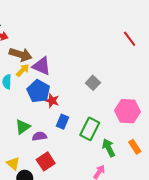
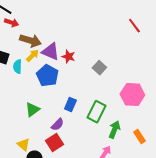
red star: (52, 101) -> (68, 57), moved
purple semicircle: (39, 136) -> (57, 125), moved, turned 144
orange rectangle: (135, 147) -> (139, 137), moved
green arrow: (109, 148) -> (114, 130), turned 48

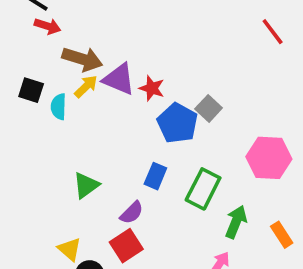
blue pentagon: (47, 76) -> (177, 123), moved

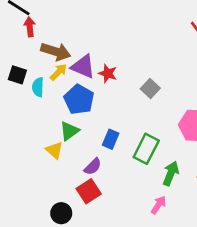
red arrow: (48, 26) -> (30, 27), turned -114
blue pentagon: (177, 123) -> (79, 99), moved
green triangle: (86, 185) -> (69, 131), moved
yellow triangle: (70, 249) -> (54, 150), moved

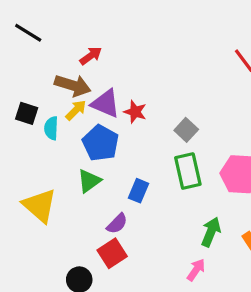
red arrow: (30, 27) -> (91, 56), moved, turned 60
green rectangle: (146, 149) -> (188, 171), moved, turned -40
yellow triangle: (54, 150) -> (40, 206), moved, size x1.6

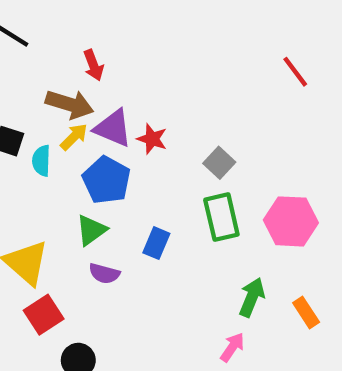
red arrow: (91, 56) -> (93, 65), turned 105
purple semicircle: (117, 224) -> (104, 273), moved, turned 60
red square: (112, 253) -> (44, 315), moved

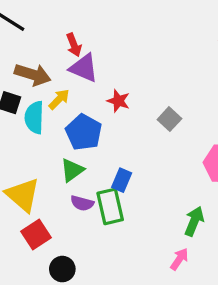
brown arrow: (70, 104) -> (33, 75), moved
purple triangle: (113, 128) -> (84, 68), moved
cyan semicircle: (41, 161) -> (34, 117), size x1.4
green rectangle: (221, 217) -> (110, 206), moved

